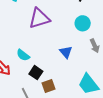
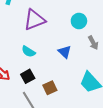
cyan semicircle: (23, 55) -> (28, 52), moved
black square: (36, 73) -> (28, 76), moved, turned 32

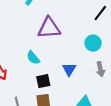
black square: (28, 76) -> (43, 81), moved

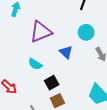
blue triangle: (69, 69) -> (66, 52), moved

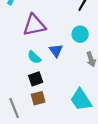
cyan semicircle: (35, 64) -> (34, 57), moved

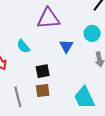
cyan semicircle: (34, 57) -> (23, 46), moved

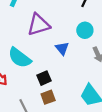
cyan semicircle: (23, 46) -> (20, 58), size x1.6

